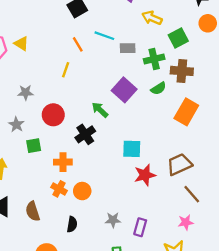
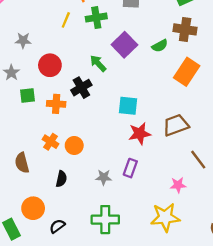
green cross: (154, 59) -> (96, 18), moved
orange cross: (63, 162) -> (56, 104), moved
brown line: (192, 194) -> (198, 160), moved
purple rectangle: (140, 227) -> (130, 168), moved

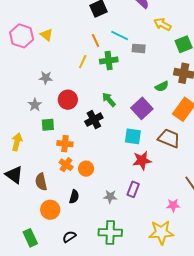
purple square: (124, 45) -> (142, 108), moved
orange cross: (56, 104) -> (65, 144), moved
brown trapezoid: (176, 125) -> (169, 138), moved, turned 40
orange circle: (33, 208) -> (50, 210), moved

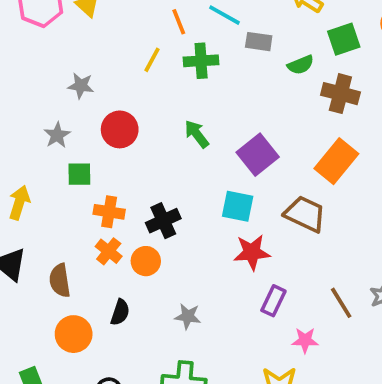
green semicircle: (162, 86) -> (301, 65), moved
black cross: (94, 120) -> (163, 221), moved
purple rectangle: (133, 189) -> (273, 301), moved

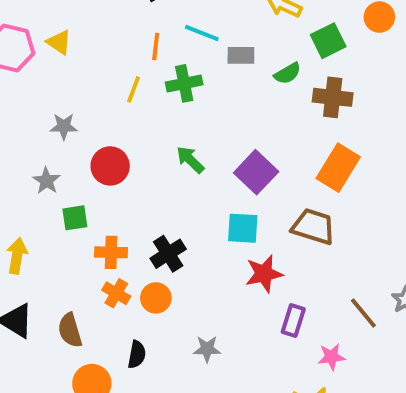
orange line: (179, 22) -> (156, 46), turned 36

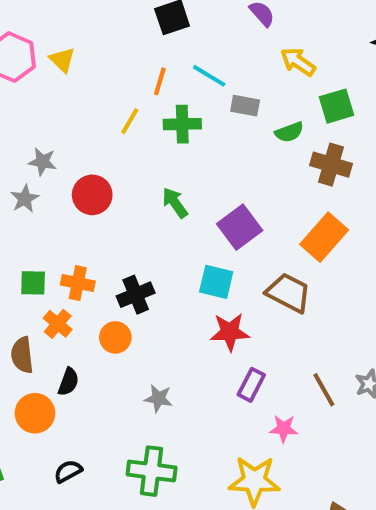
gray star: (64, 126) -> (42, 162), moved
green square: (75, 218) -> (33, 283), moved
orange cross: (116, 293) -> (58, 324), moved
black semicircle: (137, 354) -> (68, 382), moved

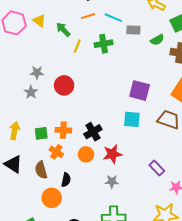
orange line: (160, 81) -> (88, 16), moved, turned 64
green arrow: (175, 203) -> (63, 30), moved
purple square: (240, 227) -> (140, 91), turned -30
red star: (230, 332) -> (112, 154), moved
purple rectangle: (251, 385) -> (157, 168), turned -63

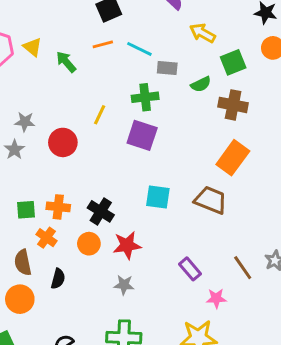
green cross: (104, 44) -> (145, 97), moved
yellow line: (77, 46) -> (100, 115), moved
purple square: (140, 91) -> (142, 135), moved
black cross: (93, 132) -> (101, 211), turned -30
orange circle: (52, 198) -> (20, 299), moved

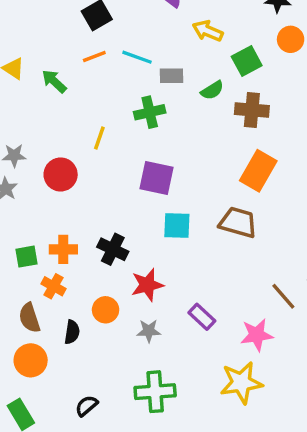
purple square: (142, 135) -> (157, 178), moved
orange circle: (89, 244) -> (106, 310), moved
purple rectangle: (190, 269) -> (202, 317), moved
pink star: (216, 298) -> (257, 335), size x1.4

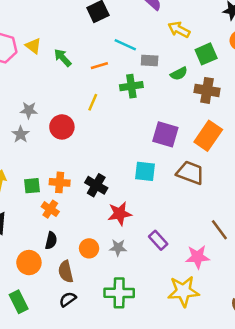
orange line: (94, 57) -> (99, 66), moved
purple square: (157, 178) -> (165, 134), moved
orange circle: (106, 310) -> (89, 248), moved
brown semicircle: (30, 318) -> (66, 272), moved
black semicircle: (72, 332) -> (51, 241), moved

